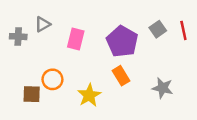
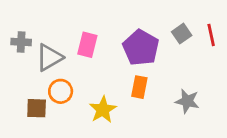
gray triangle: (43, 24) -> (49, 57), moved, size x1.5
orange rectangle: (121, 76) -> (139, 87), turned 42

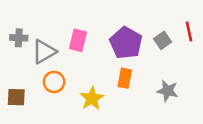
gray square: (182, 34) -> (163, 40), moved
brown square: (37, 108) -> (16, 97), moved

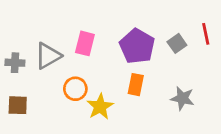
gray cross: (19, 38) -> (15, 63), moved
orange circle: (54, 82) -> (75, 89), moved

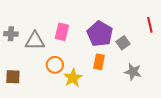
gray square: (177, 43) -> (123, 43), moved
gray triangle: (48, 56) -> (35, 41), turned 30
gray cross: (15, 63) -> (11, 34), moved

